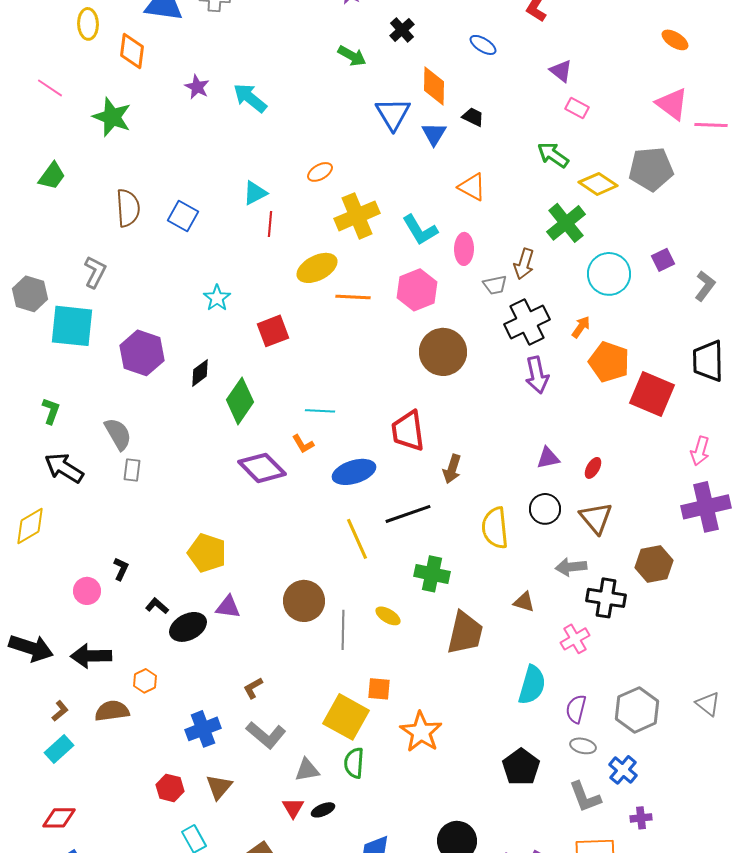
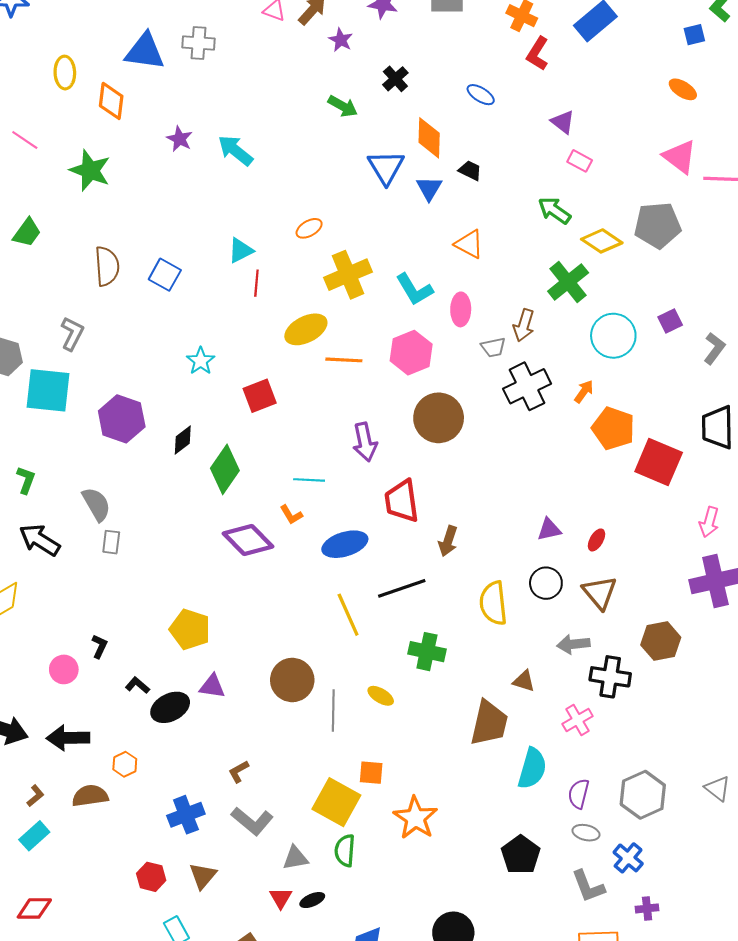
purple arrow: (537, 375) -> (365, 442), moved
brown trapezoid: (465, 633) -> (489, 723), moved

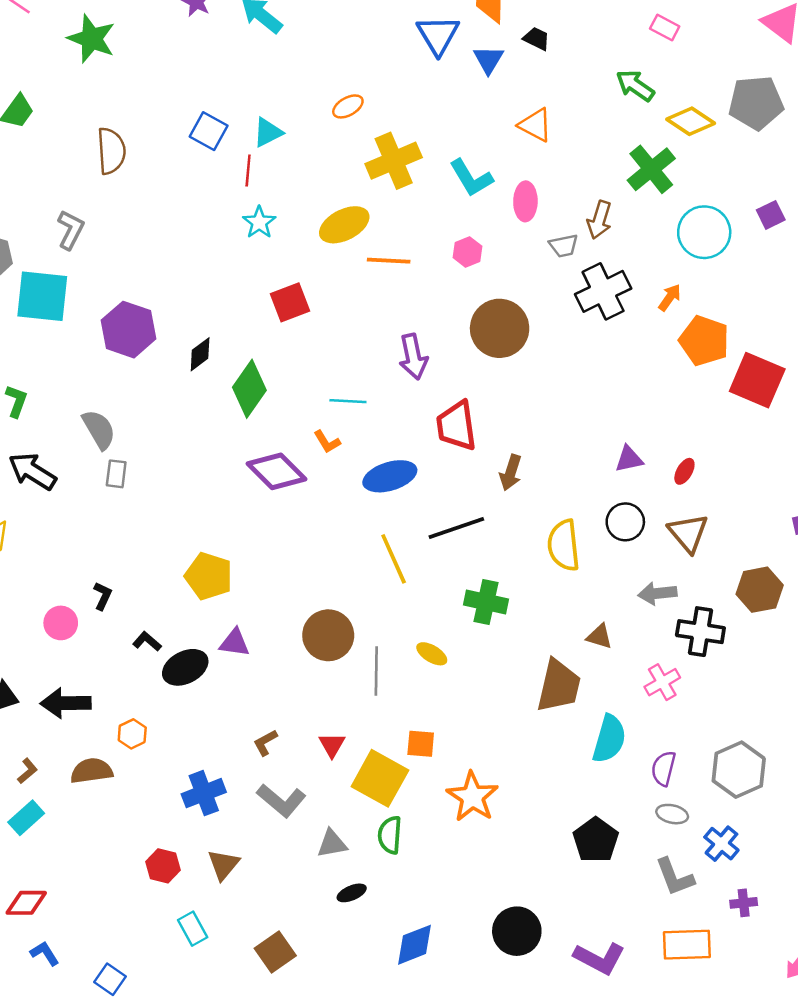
blue square: (165, 275) -> (209, 131), moved
red line: (256, 283) -> (248, 171), moved
pink hexagon: (411, 353) -> (468, 252), size x0.6
cyan star: (201, 361) -> (259, 222), moved
red triangle: (281, 898) -> (332, 745), moved

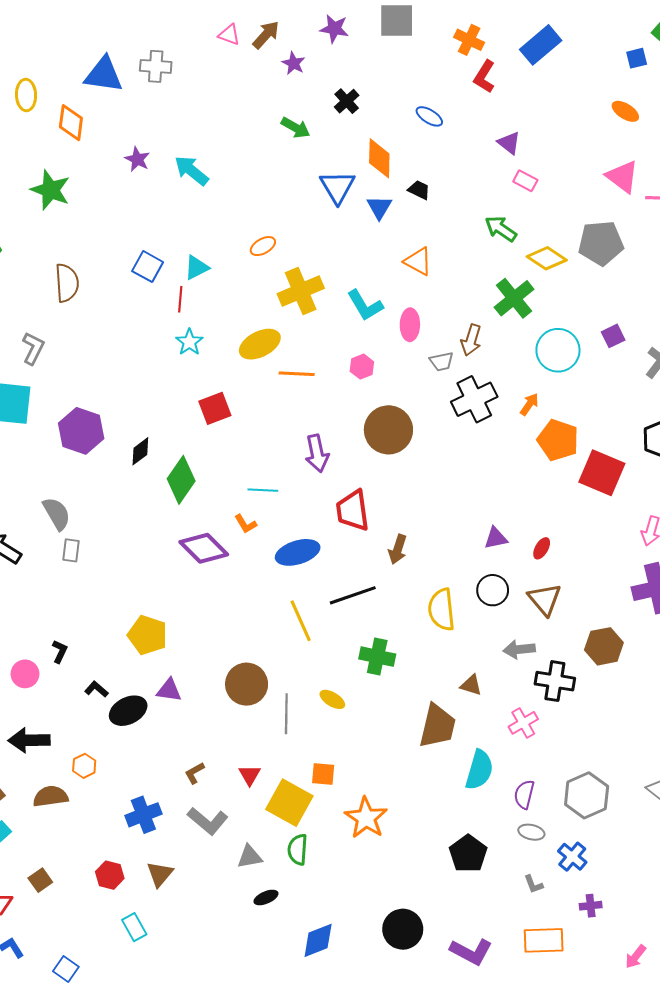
gray L-shape: (675, 877) -> (533, 884), size x0.6
brown square: (275, 952) -> (40, 880), moved, size x0.7

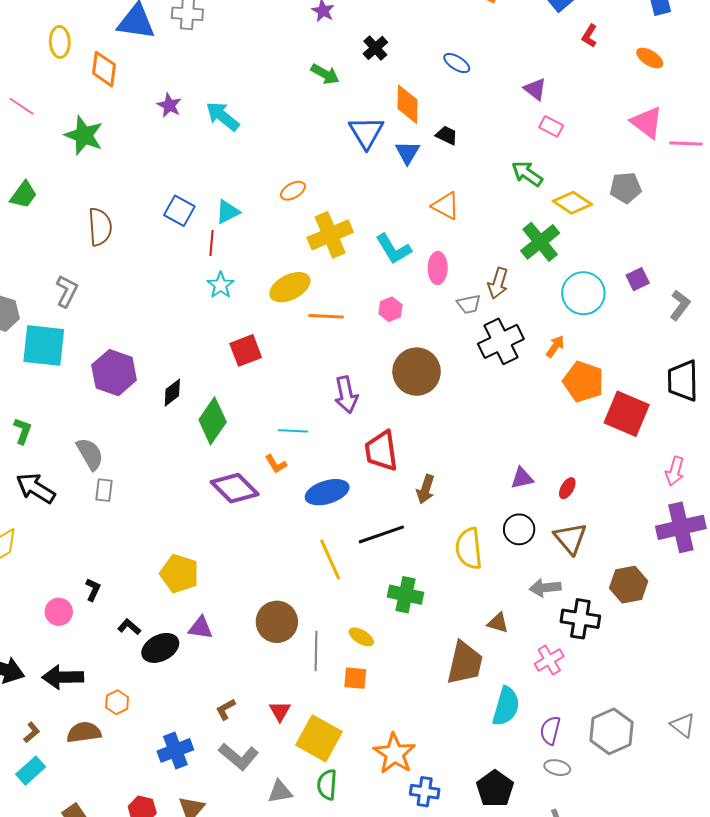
red L-shape: (484, 77) -> (589, 36), moved, size x0.7
gray pentagon: (601, 243) -> (626, 188), size x0.7
orange square: (323, 774) -> (355, 678), moved
blue cross: (572, 857) -> (425, 792), moved, turned -32

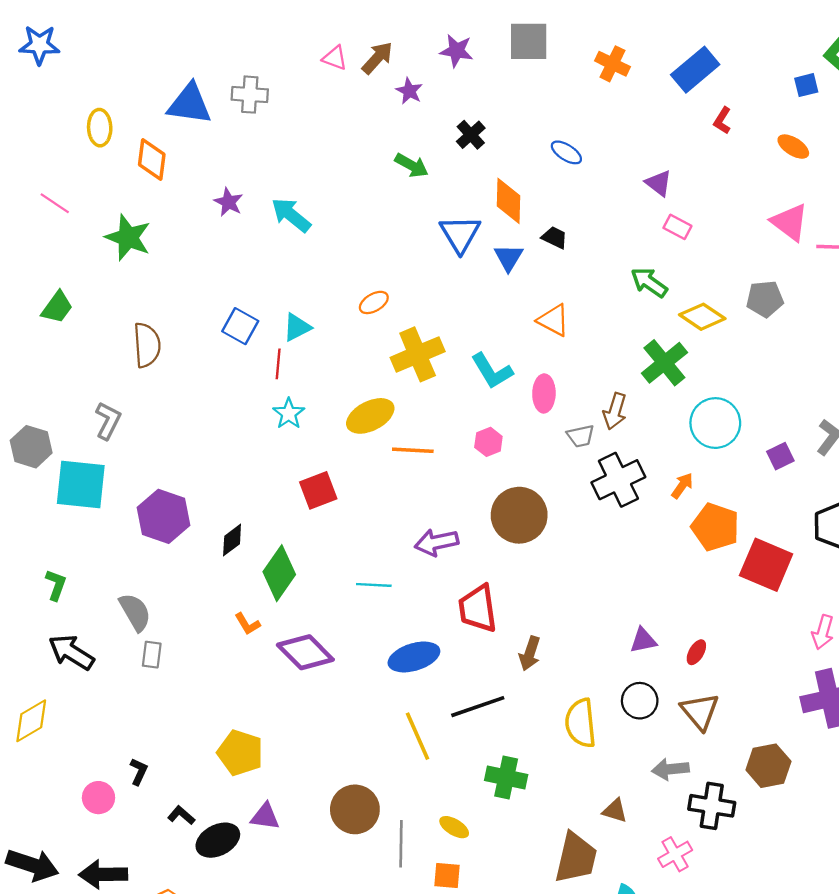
purple square: (638, 279) -> (780, 456), moved
purple arrow: (346, 395) -> (436, 542), turned 90
orange L-shape: (276, 464) -> (247, 624), moved

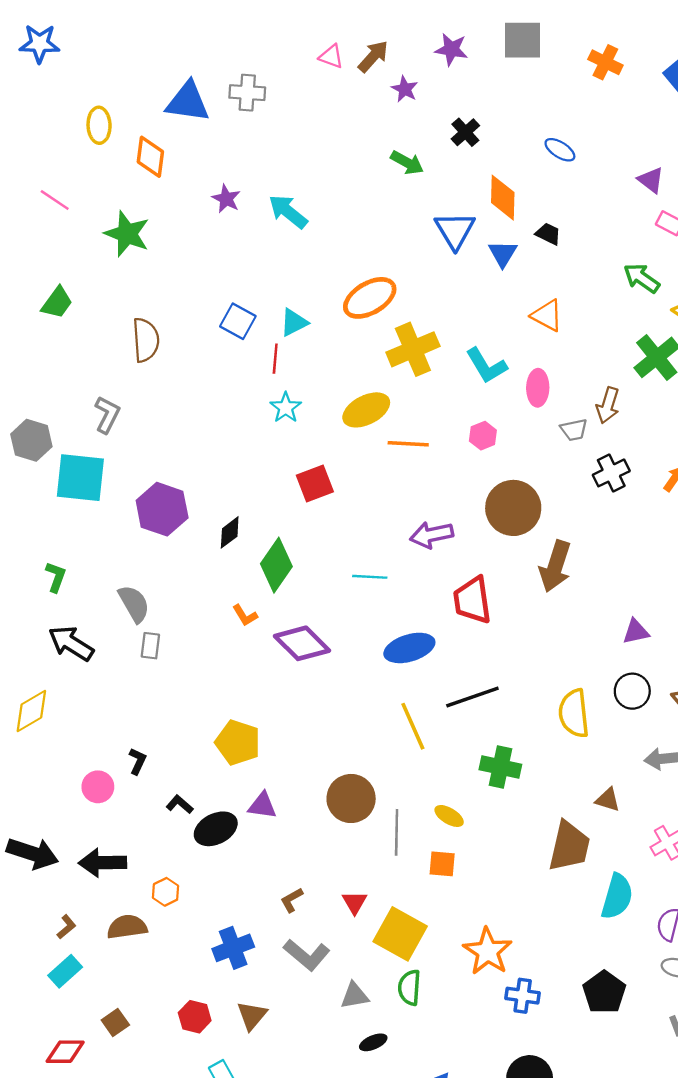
orange ellipse: (374, 302) -> (370, 298), size x1.8
black cross: (618, 480) -> (611, 473), size x0.7
brown arrow: (530, 653) -> (555, 566), moved, size x1.5

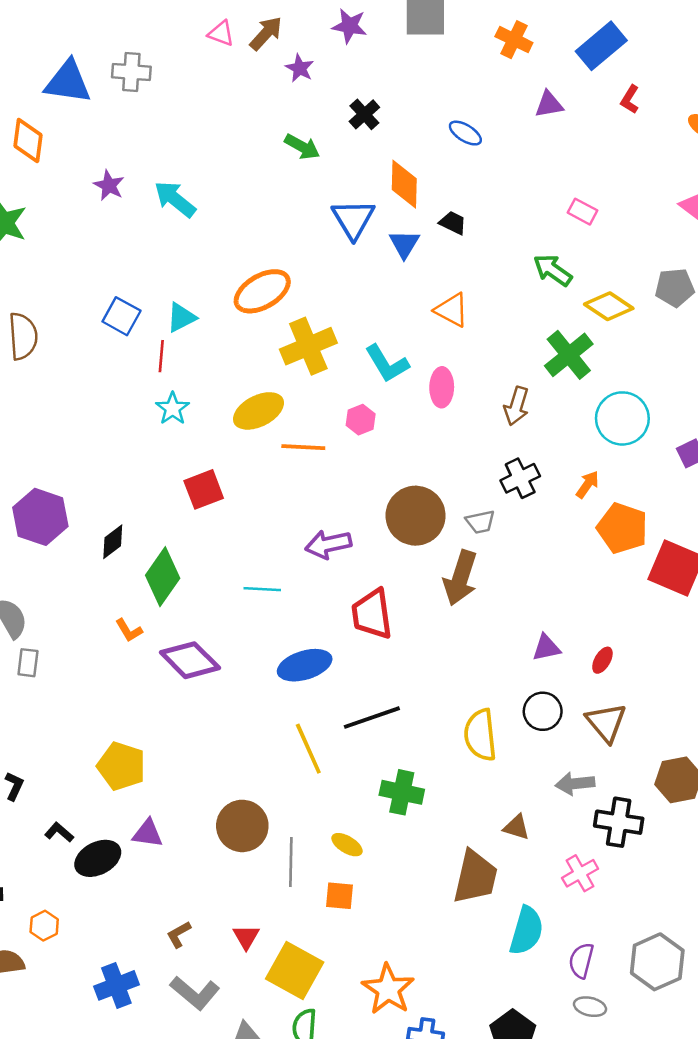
purple triangle: (651, 180) -> (549, 104), moved, turned -48
gray trapezoid: (574, 430) -> (480, 522), moved
pink hexagon: (483, 436) -> (361, 420), moved

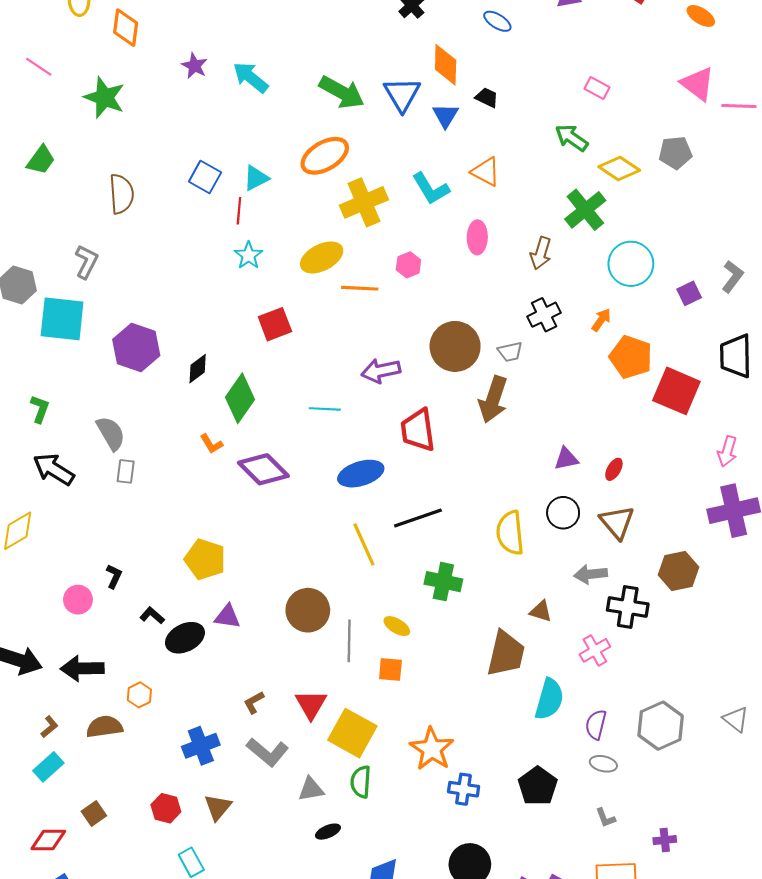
green arrow: (302, 147) -> (342, 92), moved, size x1.5
cyan L-shape: (387, 364) -> (431, 189), moved
red triangle: (246, 937) -> (311, 704), size x1.4

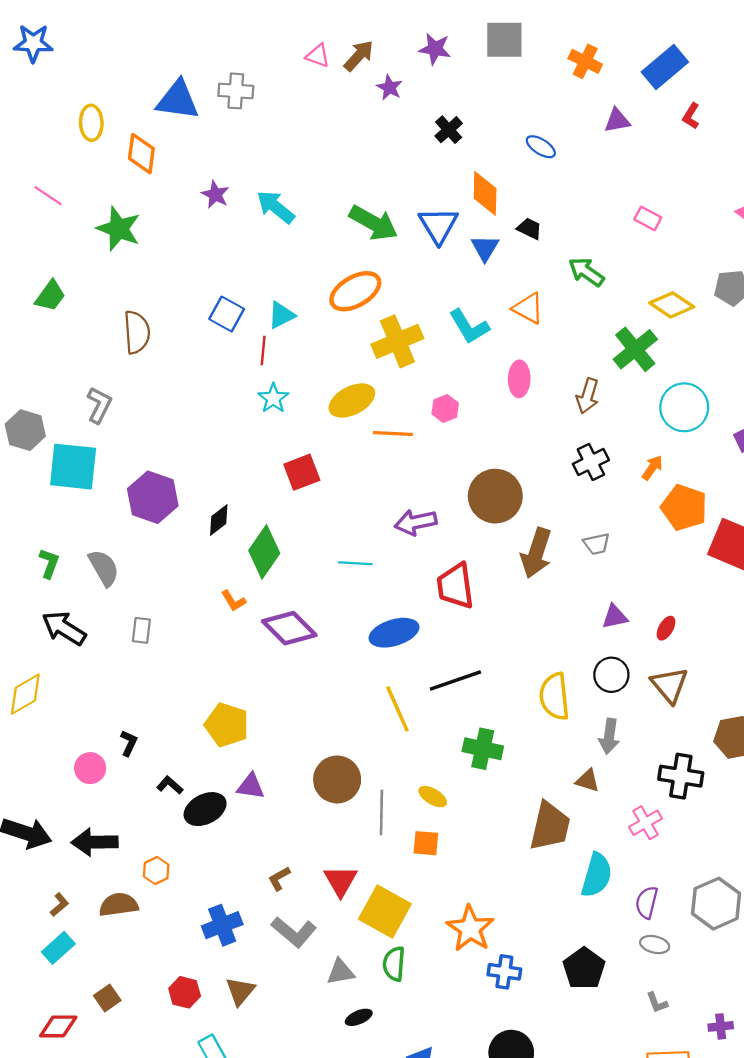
green arrow: (572, 138) -> (586, 272), moved
gray trapezoid: (510, 352) -> (597, 544), moved
gray semicircle: (111, 433) -> (104, 568), moved
gray arrow: (591, 574) -> (609, 736), moved, turned -76

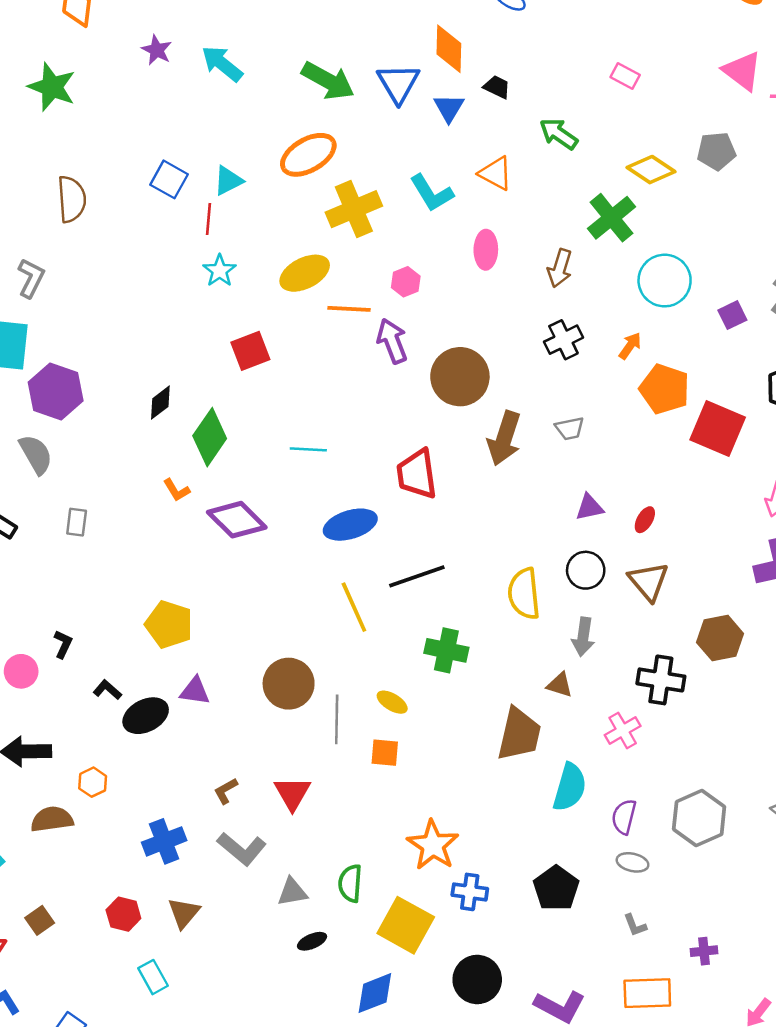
purple hexagon: (153, 497) -> (56, 391), moved
purple arrow: (416, 522) -> (392, 341), moved, turned 81
yellow square: (385, 912) -> (406, 925), moved

